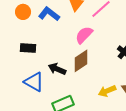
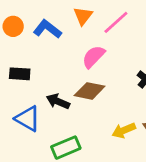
brown diamond: (81, 61) -> (90, 91), turned 45

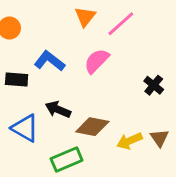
blue L-shape: (47, 29) -> (49, 61), moved
brown diamond: (90, 91) -> (92, 127), moved

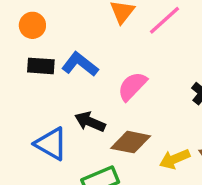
pink semicircle: (97, 61) -> (132, 86), moved
black rectangle: (17, 79) -> (41, 66), moved

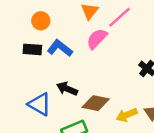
orange circle: (32, 25) -> (41, 21), moved
pink semicircle: (132, 86) -> (97, 39), moved

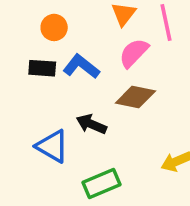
pink line: (119, 17) -> (166, 22), turned -60
brown diamond: (96, 103) -> (135, 97), moved

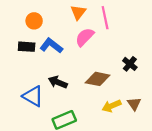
brown diamond: (135, 97) -> (98, 79), moved

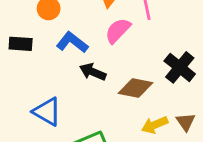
black rectangle: (27, 47) -> (21, 44), moved
black cross: (130, 64) -> (180, 67), size x1.5
black arrow: (58, 82) -> (93, 72), moved

